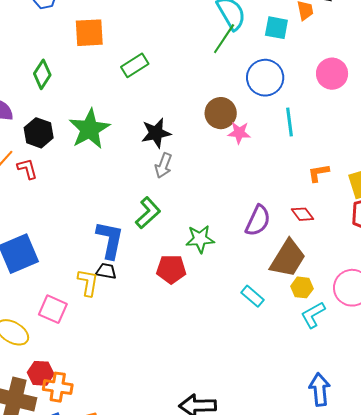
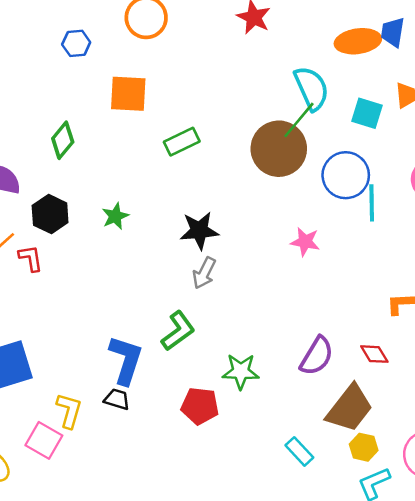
brown circle: (221, 113) -> (279, 149), moved, size x1.4
cyan line: (290, 122) -> (372, 203), moved
green star: (89, 129) -> (115, 216), size x0.5
yellow L-shape: (88, 283) -> (69, 411), moved

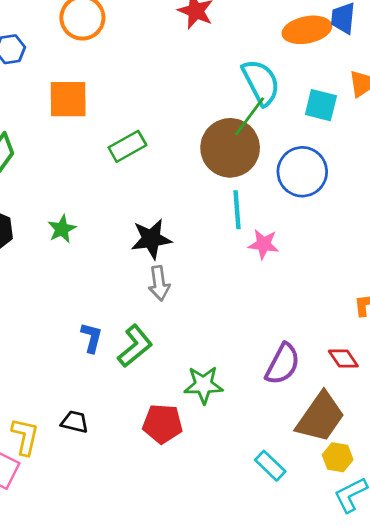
cyan line: (372, 203) -> (237, 210), moved
gray arrow: (204, 273) -> (159, 283), turned -32
blue L-shape: (126, 360) -> (92, 338), moved, size x0.6

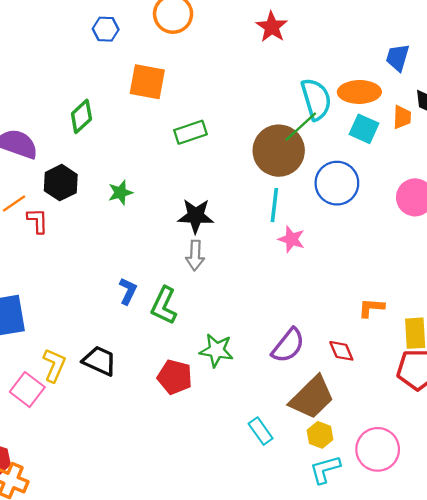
orange ellipse: (307, 30) -> (359, 92), moved
green L-shape: (135, 346) -> (164, 306), turned 144
black trapezoid: (75, 422) -> (99, 361), size x1.4

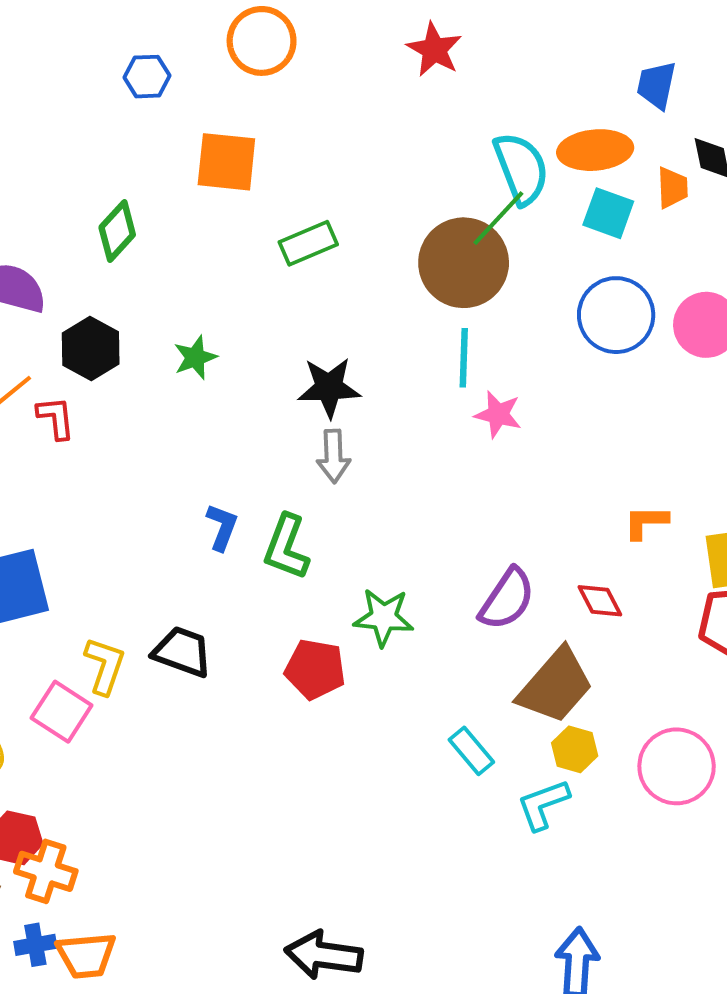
blue circle: (337, 183) -> (616, 315), moved
cyan L-shape: (325, 469) -> (543, 805), moved

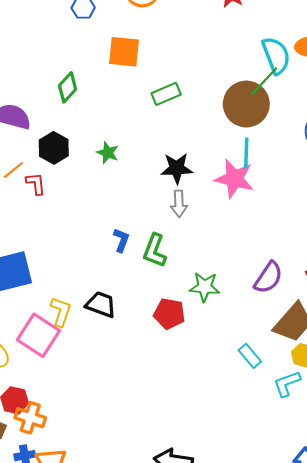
green star: (195, 357) -> (108, 153), turned -30
pink star: (498, 414) -> (234, 179), moved, size x1.6
pink square: (62, 712) -> (38, 335), size x1.4

